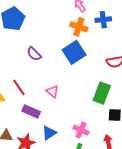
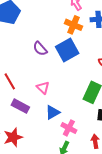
purple semicircle: (34, 54) -> (40, 49), moved
blue triangle: (49, 133) -> (53, 112), moved

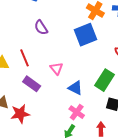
purple semicircle: (40, 49) -> (41, 28), moved
blue triangle: (53, 112) -> (75, 88), moved, turned 49

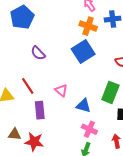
purple rectangle: (32, 84) -> (40, 110), turned 60
red star: (20, 114) -> (34, 142), turned 30

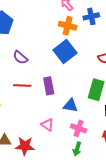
red line: (28, 86) -> (22, 86), moved, turned -48
pink triangle: (61, 90) -> (47, 125), moved
purple rectangle: (40, 110) -> (49, 86), moved

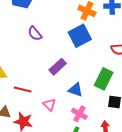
red line: (22, 86) -> (23, 90), moved
purple rectangle: (49, 86) -> (58, 67), turned 48

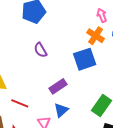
blue triangle: (76, 90) -> (61, 110), moved, turned 49

